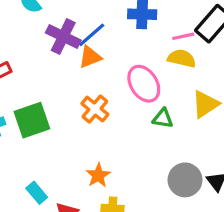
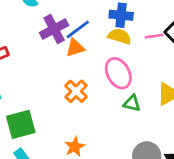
purple cross: (63, 36) -> (54, 29), turned 32
yellow semicircle: (182, 58) -> (120, 36), moved
green square: (32, 120) -> (21, 124), moved

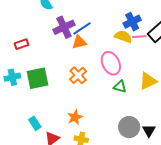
blue cross: (121, 15) -> (132, 22), moved, turned -36
yellow semicircle: (120, 36) -> (123, 37), moved
green square: (21, 124) -> (37, 78), moved

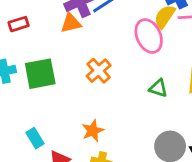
yellow semicircle: (123, 37) -> (165, 17), turned -78
orange triangle: (79, 42) -> (71, 23), moved
pink ellipse: (111, 63) -> (149, 36), moved

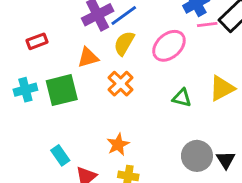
yellow semicircle: (165, 17) -> (124, 43), moved
orange triangle: (71, 23) -> (88, 57), moved
pink ellipse: (149, 36) -> (169, 46), turned 76

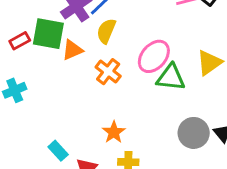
pink ellipse: (169, 46) -> (154, 56), moved
green square: (62, 90) -> (48, 34), moved, turned 32
green triangle: (182, 98) -> (171, 77), size x1.5

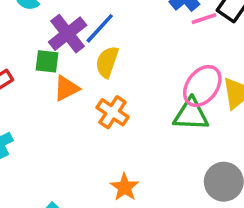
green square: (48, 34) -> (47, 61), moved, size x0.6
pink ellipse: (154, 56) -> (202, 86), moved

